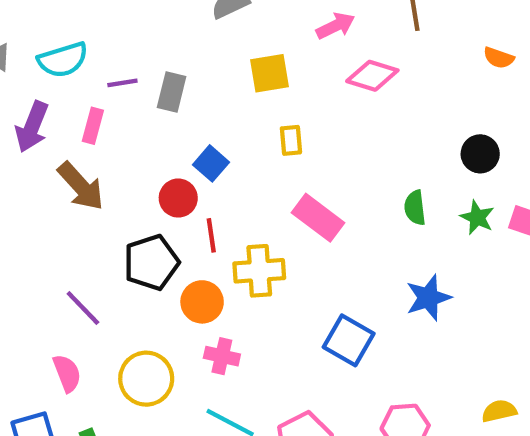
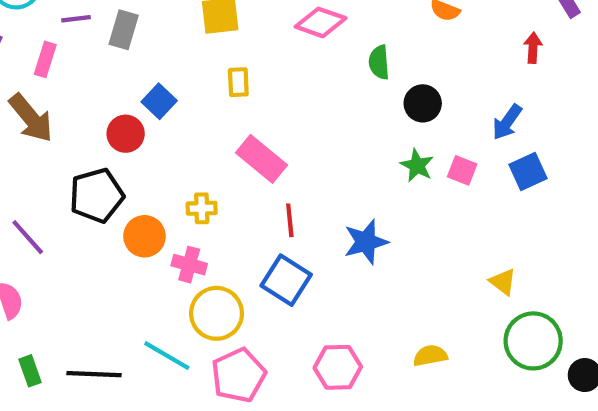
green semicircle: (415, 208) -> (379, 62), moved
red line: (211, 235) -> (290, 220), moved
yellow cross: (259, 271) -> (202, 208), size x0.6
pink cross: (222, 356) -> (189, 265), moved
yellow circle: (146, 379) -> (217, 313), moved

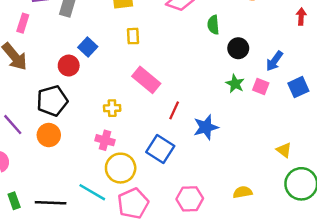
blue arrow: (507, 122) -> (274, 61), moved
red line: (290, 220) -> (174, 110), moved, turned 30
orange circle: (144, 236) -> (49, 135), moved

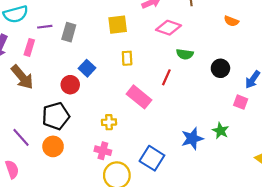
green semicircle: (213, 25) -> (185, 54), moved, turned -77
green star: (235, 84) -> (221, 131), moved
red line: (174, 110) -> (166, 77), moved

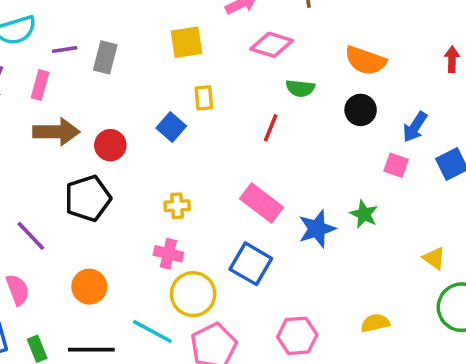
orange semicircle: (231, 21) -> (366, 61), moved, size x1.6
blue square: (87, 68) -> (171, 127), moved
brown arrow: (22, 77) -> (56, 132), moved, turned -48
pink rectangle: (139, 97) -> (262, 203), moved
orange circle: (53, 146) -> (89, 287), moved

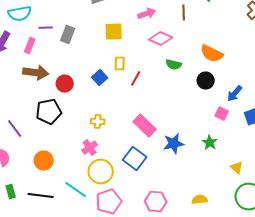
red line: (271, 128) -> (136, 79), moved
green star: (364, 214) -> (210, 143), moved
pink cross: (168, 254) -> (90, 148), turned 35

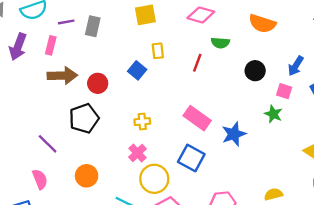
red line: (136, 79) -> (197, 63), moved
black circle: (206, 81) -> (255, 71), moved
green star: (210, 143) -> (273, 114), moved

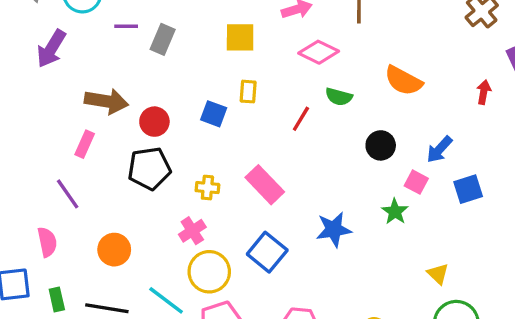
pink rectangle: (51, 45) -> (85, 144), moved
blue square: (137, 70) -> (214, 114), turned -30
black pentagon: (84, 118) -> (149, 168), moved
pink rectangle: (197, 118) -> (265, 185), moved

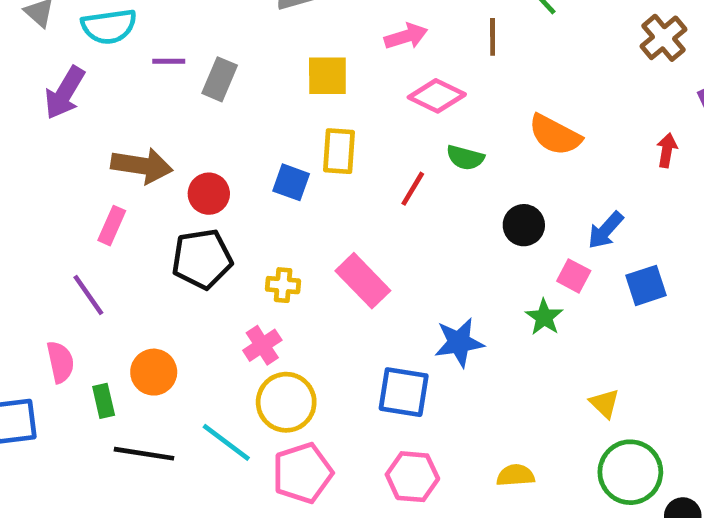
yellow rectangle: (248, 92) -> (339, 151), size x1.4
blue square: (267, 252) -> (404, 392), moved, turned -30
green rectangle: (57, 300) -> (104, 401), moved

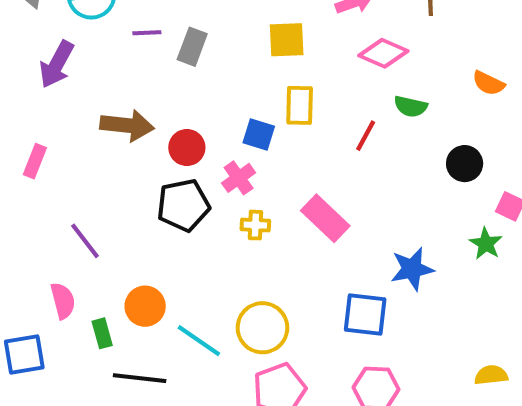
orange semicircle: (555, 135) -> (489, 83), size x0.7
pink rectangle: (112, 226) -> (35, 161), moved
pink cross: (262, 345) -> (239, 178), moved
cyan line: (226, 442) -> (199, 341), moved
yellow semicircle: (516, 475) -> (491, 375), moved

